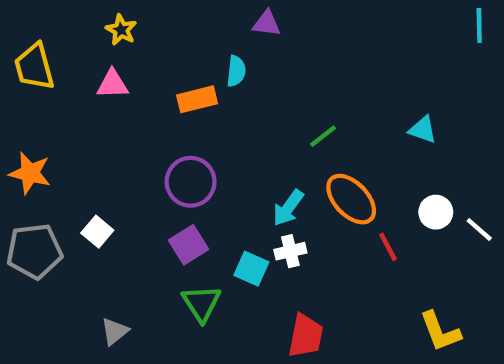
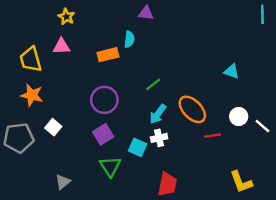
yellow trapezoid: (34, 67) -> (31, 59), moved
green line: (323, 136) -> (153, 84), moved
orange star: (30, 173) -> (32, 95), moved
red line: (388, 247) -> (213, 136), turned -70

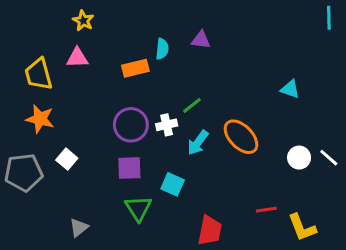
purple triangle: (146, 13) -> (201, 40), moved
white circle: (239, 117) -> (299, 158), moved
purple square: (103, 134) -> (129, 168), turned 30
red line: (213, 136) -> (266, 210), moved
white cross: (159, 138) -> (167, 125), moved

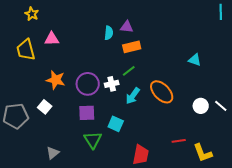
yellow star: (83, 21) -> (32, 14), moved
purple triangle: (201, 40) -> (127, 27), moved
orange rectangle: (135, 68) -> (132, 47), moved
orange star: (40, 119) -> (56, 80), moved

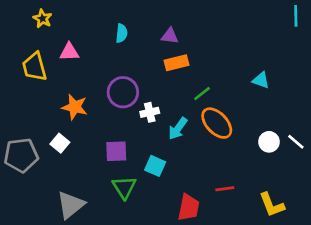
cyan semicircle: (109, 33) -> (122, 33), moved
green line: (129, 71) -> (202, 94), moved
purple circle: (88, 84) -> (123, 92), moved
red line: (179, 141) -> (225, 189), moved
gray triangle: (53, 153) -> (71, 205), size x1.6

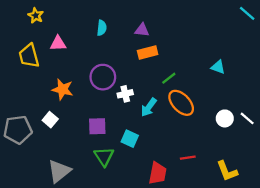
cyan line: (296, 16) -> (247, 13), turned -48

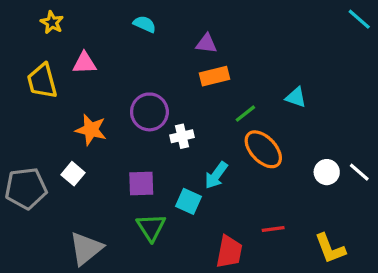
cyan semicircle: (102, 28) -> (145, 24), moved, turned -72
cyan triangle: (218, 67) -> (296, 97), moved
cyan arrow: (149, 107) -> (216, 175), moved

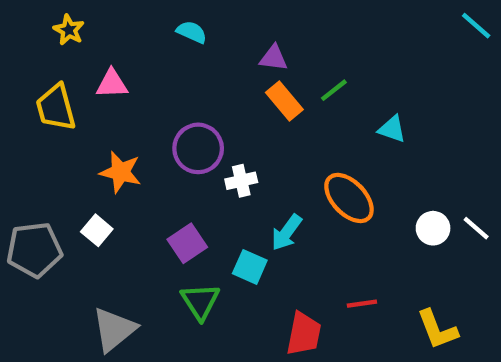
orange rectangle: (215, 76) -> (284, 101), turned 64
green line: (245, 114) -> (334, 90), moved
purple square: (141, 183) -> (187, 243), turned -32

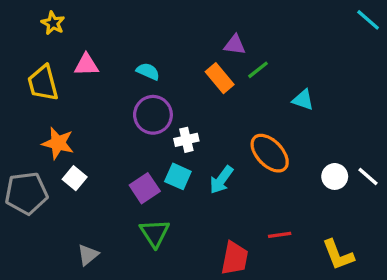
cyan semicircle: (192, 32) -> (148, 71), moved
purple triangle: (274, 58) -> (235, 45), moved
orange star: (121, 172) -> (58, 143), moved
cyan square: (250, 267) -> (178, 176), moved
gray triangle: (114, 329) -> (88, 255), size x0.6

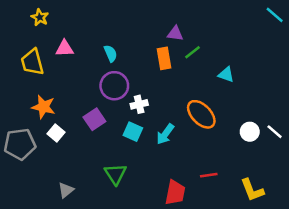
cyan semicircle: (148, 71) -> (111, 53), turned 42
orange rectangle: (220, 78) -> (164, 58), turned 30
purple square: (145, 188) -> (94, 119), moved

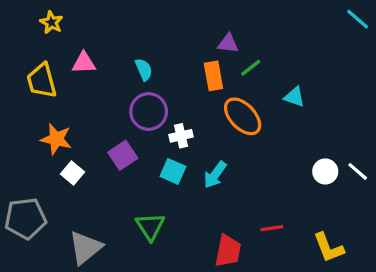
orange ellipse: (201, 114) -> (243, 116), moved
gray pentagon: (20, 144) -> (25, 218), moved
gray triangle: (66, 190) -> (85, 248), size x1.6

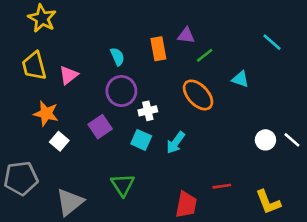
cyan line: (358, 19) -> (272, 42), moved
yellow star: (51, 22) -> (42, 18), size x1.5
pink triangle: (84, 63) -> (68, 75), moved, turned -36
orange rectangle: (213, 76) -> (158, 49), moved

